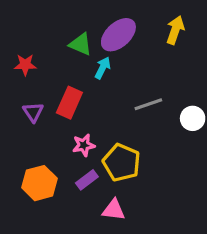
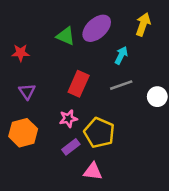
cyan arrow: (103, 68) -> (121, 55), moved
red rectangle: (69, 103) -> (79, 84), moved
orange hexagon: (39, 183) -> (23, 133), moved

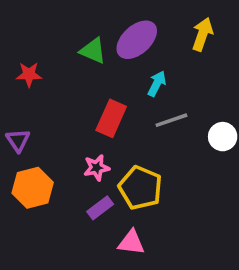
cyan arrow: (121, 55) -> (157, 84), moved
purple triangle: (27, 91) -> (18, 140), moved

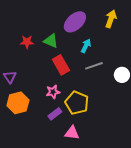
green triangle: (93, 51) -> (51, 41), moved
red star: (29, 74) -> (27, 42), moved
red rectangle: (111, 118) -> (61, 65), turned -54

